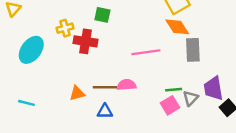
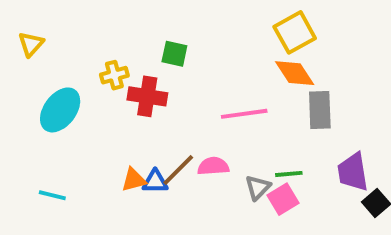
brown line: (105, 87) -> (178, 170), turned -45
gray triangle: (190, 98) -> (258, 187), moved
blue triangle: (105, 111) -> (155, 182), moved

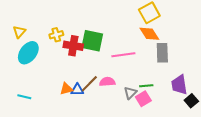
yellow triangle: (31, 44) -> (19, 32), moved
green square: (174, 54) -> (92, 41), moved, size x1.6

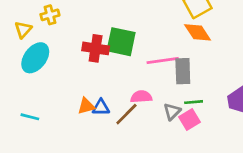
yellow cross: (56, 35) -> (50, 15), moved
gray rectangle: (162, 53) -> (183, 71), moved
brown line: (89, 84) -> (126, 114), moved

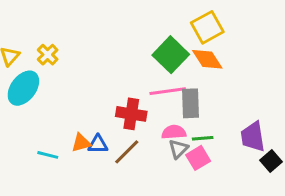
yellow cross: (50, 15) -> (48, 55), moved, turned -30
green square: (121, 42) -> (171, 55), moved, turned 32
red cross: (96, 48) -> (131, 114), moved
pink semicircle: (141, 97) -> (174, 132), moved
cyan line: (30, 117) -> (48, 155), moved

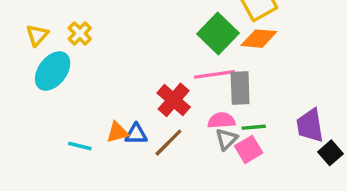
orange diamond: (207, 59) -> (259, 39), turned -52
red cross: (131, 114) -> (174, 100), turned 32

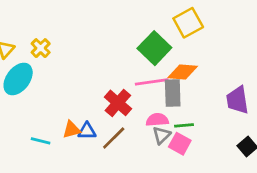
orange diamond: (259, 39) -> (183, 72), moved
purple trapezoid: (310, 126) -> (237, 100), moved
pink square: (249, 149) -> (180, 144), turned -30

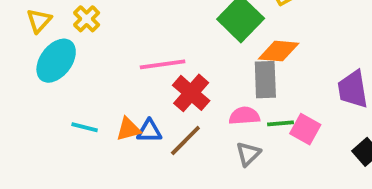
pink line: (152, 82) -> (163, 64), moved
gray triangle: (161, 135) -> (248, 154), moved
cyan line: (41, 141) -> (85, 127), moved
pink square: (180, 144) -> (305, 129), moved

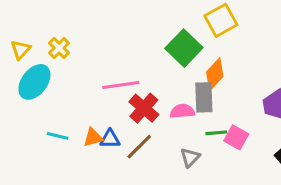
orange diamond: (279, 51) -> (215, 74), turned -52
pink semicircle: (244, 116) -> (182, 111), moved

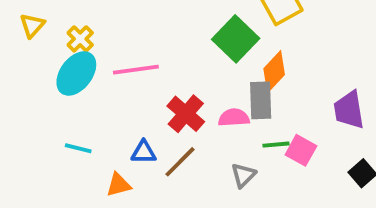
yellow triangle: (21, 50) -> (32, 25), moved
cyan ellipse: (34, 82) -> (76, 73), moved
pink line: (121, 85) -> (136, 70), moved
orange triangle: (93, 137) -> (119, 185), moved

